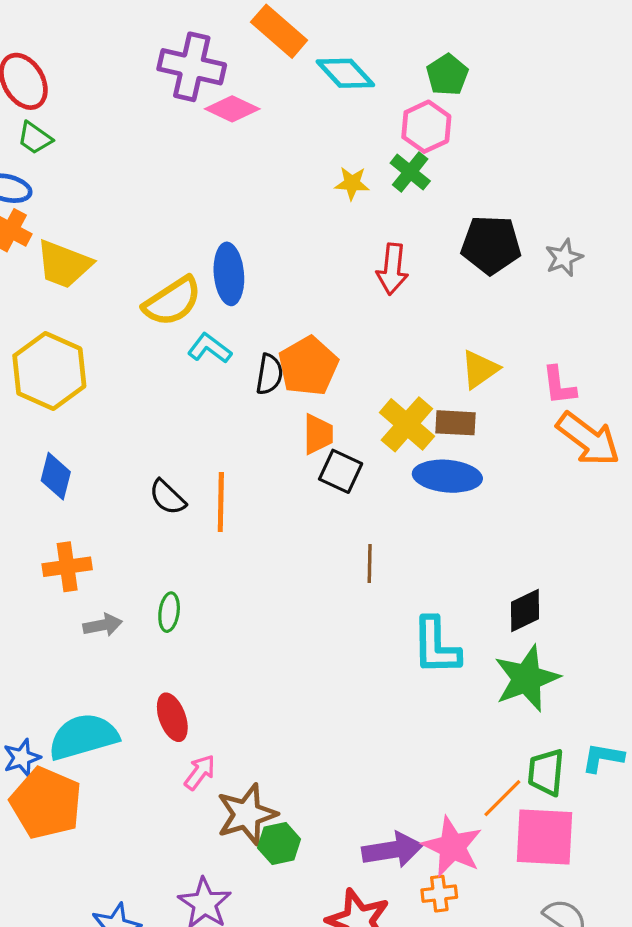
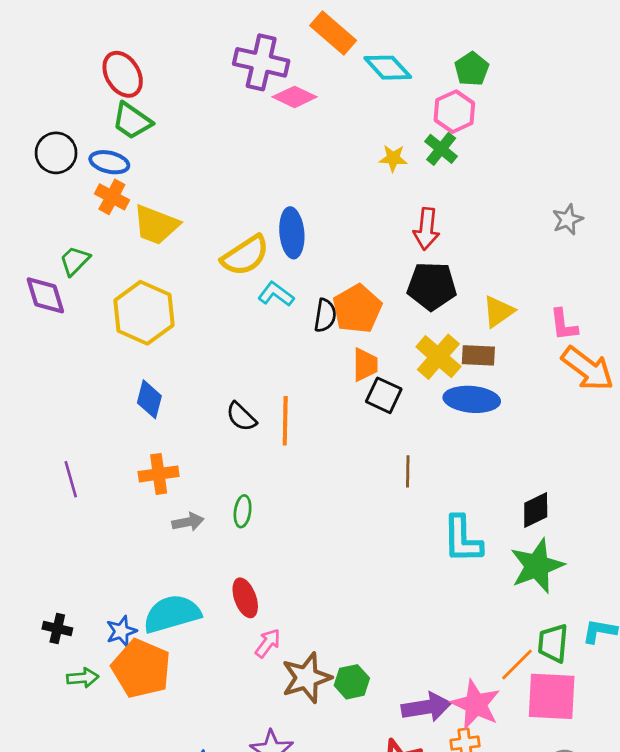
green trapezoid: (35, 138) -> (132, 121), size x1.4
black pentagon: (491, 245) -> (432, 286), moved
green hexagon: (279, 843) -> (352, 682), moved

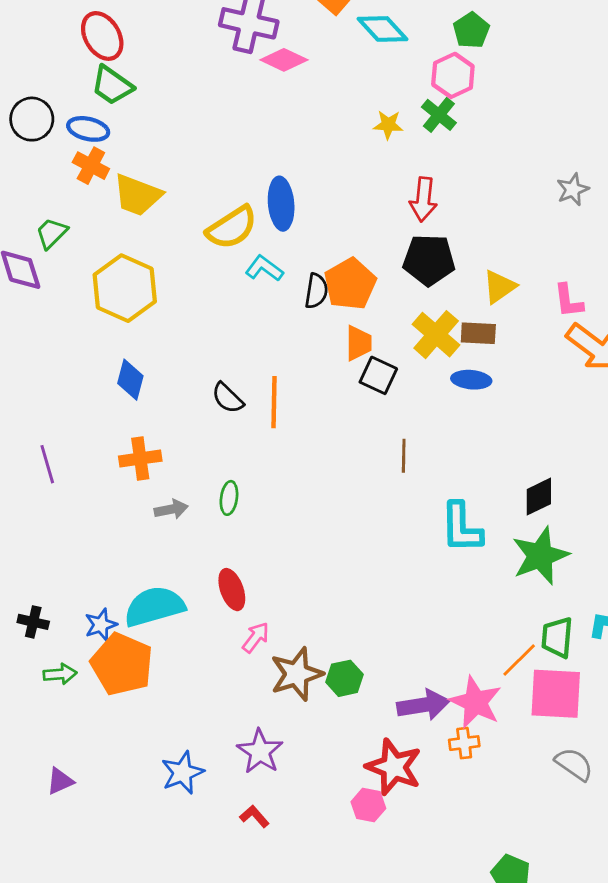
blue ellipse: (472, 399) -> (471, 380), size x0.7

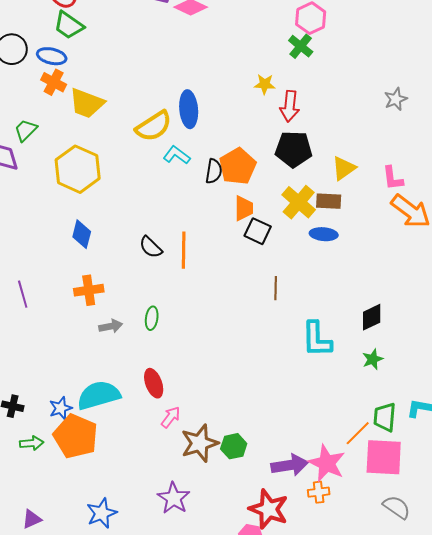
yellow star: (388, 125) -> (265, 84), moved
green star: (540, 556) -> (373, 359), size x0.5
blue star: (183, 773) -> (102, 513), moved

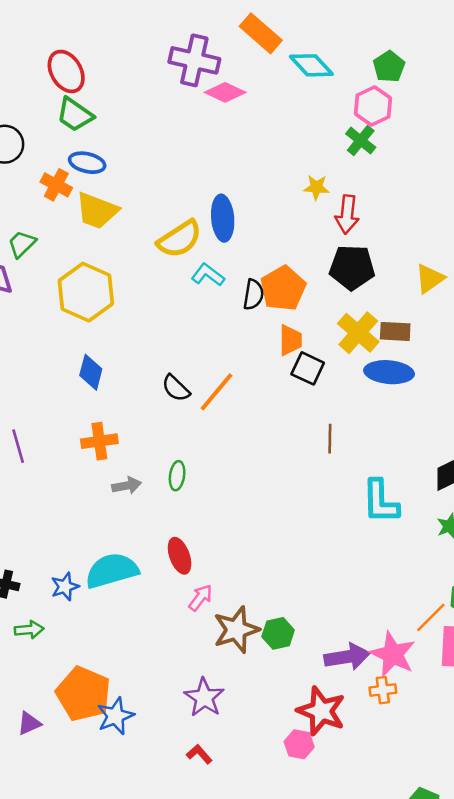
blue ellipse: (52, 56) -> (87, 163), moved
yellow triangle: (344, 168) -> (430, 279), moved
blue ellipse: (324, 234) -> (389, 372), size x1.4
orange line: (184, 250) -> (216, 392), turned 39
orange pentagon: (76, 436) -> (83, 694), moved

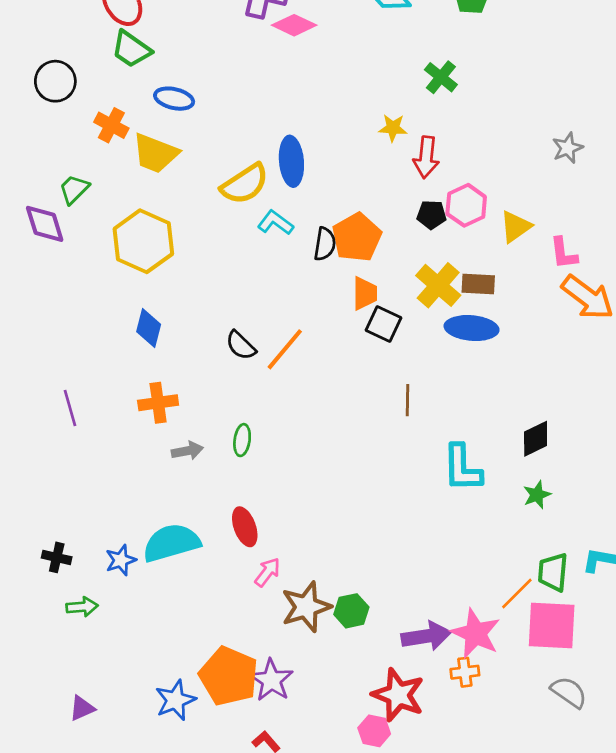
pink hexagon: (373, 106) -> (466, 205), moved
blue ellipse: (87, 163) -> (174, 99), moved
black pentagon: (352, 267) -> (432, 215), size x0.6
orange pentagon: (83, 694) -> (229, 676), moved

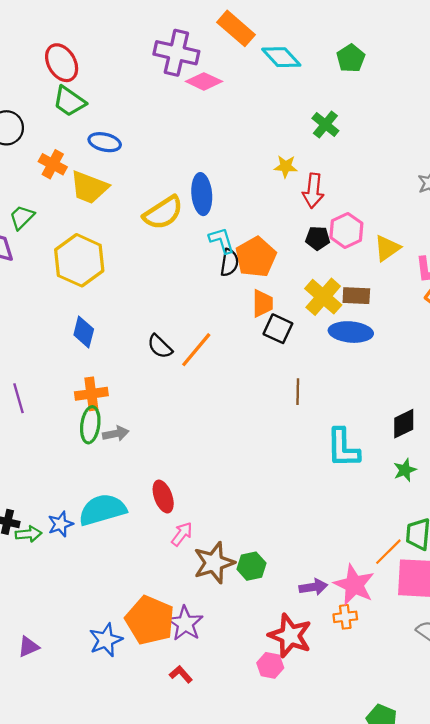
cyan L-shape: (275, 223) -> (222, 240), moved, turned 36
green ellipse: (242, 440) -> (90, 425), moved, size x1.4
green arrow: (82, 607) -> (28, 534), moved
purple arrow: (426, 636) -> (313, 587), size x0.7

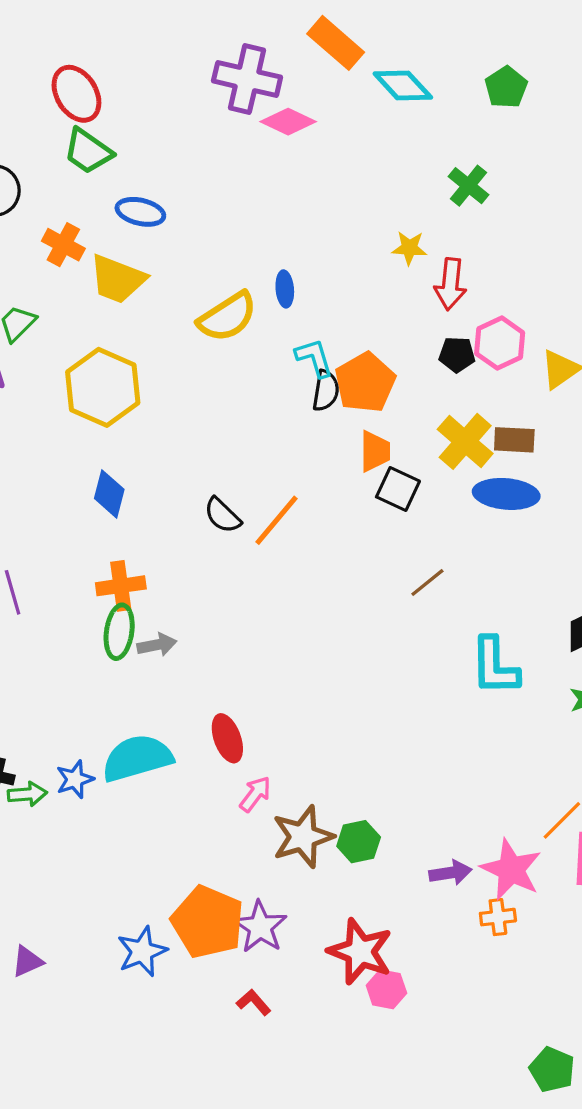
blue ellipse: (202, 194) -> (285, 289), size x0.6
brown line: (298, 392) -> (427, 583), turned 50
red star: (290, 636) -> (360, 952), moved

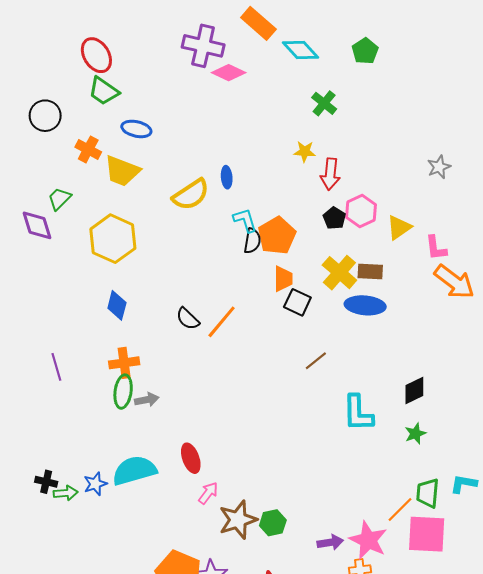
green cross: (468, 186) -> (324, 103), moved
black pentagon: (457, 355) -> (334, 218), turned 30

